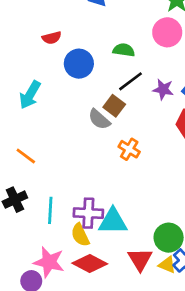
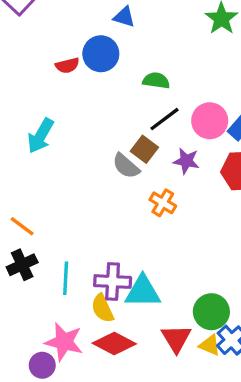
pink circle: (167, 32) -> (210, 121), moved
blue circle: (79, 64) -> (101, 54), moved
purple star: (163, 89) -> (186, 161), moved
orange line: (26, 156) -> (22, 226), moved

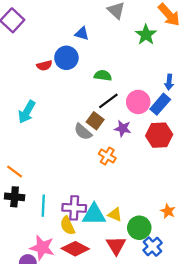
black cross: (22, 265) -> (15, 197), turned 30
yellow triangle: (210, 345) -> (115, 215), moved

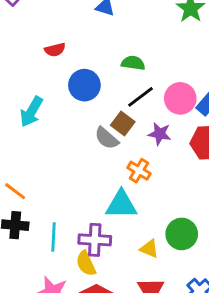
blue circle: (66, 58) -> (84, 85), moved
cyan triangle: (94, 215) -> (121, 204), moved
green circle: (139, 228) -> (182, 234), moved

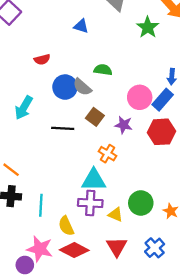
black line: (140, 97) -> (63, 128), moved, turned 40
gray semicircle: (107, 138) -> (82, 87), moved
purple cross: (95, 240) -> (90, 203), moved

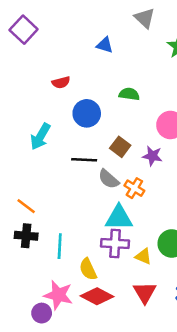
gray semicircle: (82, 87) -> (109, 179), moved

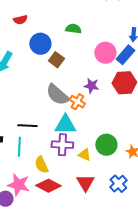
brown square: (120, 147) -> (56, 60), moved
purple star: (152, 156) -> (91, 86), moved
black line: (84, 160) -> (27, 126), moved
gray semicircle: (109, 179) -> (57, 95), size x1.4

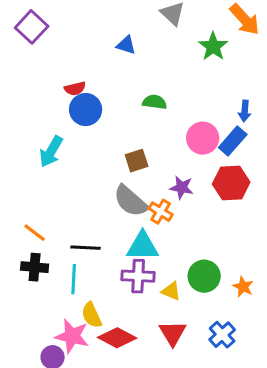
blue circle: (40, 44) -> (86, 110), moved
brown square: (56, 60) -> (137, 161), moved, turned 35
yellow semicircle: (41, 165) -> (92, 315), moved

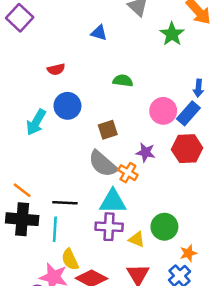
blue circle: (86, 110) -> (67, 106), moved
black cross: (35, 267) -> (22, 219), size x1.4
orange star: (243, 287) -> (188, 253), moved, turned 30

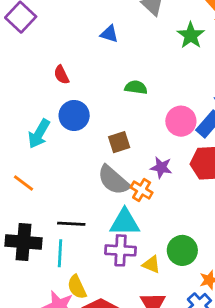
red semicircle: (56, 69) -> (61, 75), turned 78
orange line: (22, 190) -> (23, 183), moved

